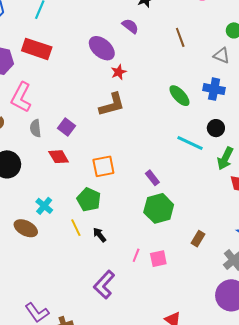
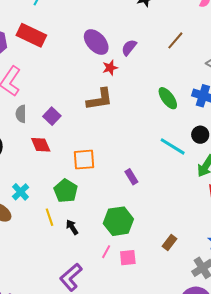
purple semicircle: (130, 26) -> (129, 47), moved, turned -96
brown line: (180, 37) -> (175, 40), turned 54
green hexagon: (159, 208) -> (118, 221), moved

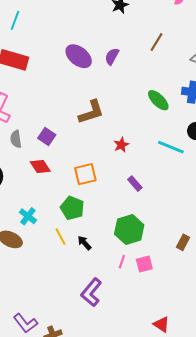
red star: (110, 68) -> (121, 145), moved

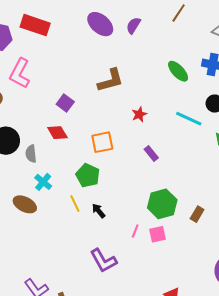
gray semicircle: (16, 139) -> (31, 154), moved
green hexagon: (129, 229) -> (162, 204), moved
purple L-shape: (91, 292) -> (103, 261), turned -72

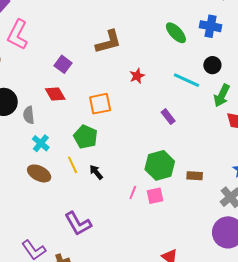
purple rectangle: (151, 154) -> (168, 117), moved
brown ellipse: (25, 204) -> (39, 173), moved
brown rectangle: (197, 214) -> (195, 176), turned 63
purple L-shape: (103, 261) -> (78, 224), moved

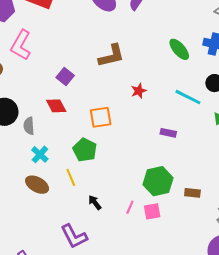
purple rectangle: (168, 117) -> (168, 133), turned -42
black arrow: (96, 172) -> (95, 203), moved

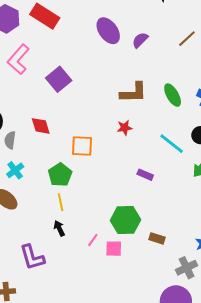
brown L-shape: (111, 56) -> (133, 93), moved
purple square: (65, 77) -> (59, 79), moved, size x1.4
yellow line: (71, 177) -> (61, 202), moved

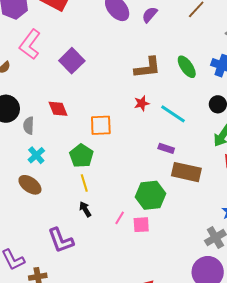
cyan line: (172, 144) -> (173, 114), moved
brown rectangle: (157, 238) -> (186, 172), moved, size x1.8

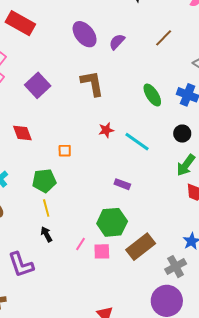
brown L-shape: (148, 68) -> (92, 83), moved, turned -96
orange square: (101, 125) -> (65, 151), size x0.6
purple rectangle: (166, 148) -> (122, 184), moved
green pentagon: (81, 156) -> (44, 181), turned 30
brown rectangle: (186, 172) -> (141, 247), moved, turned -52

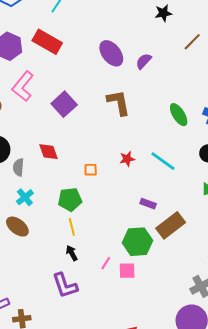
brown line: (164, 38) -> (192, 42), moved
red star: (106, 130) -> (127, 159), moved
brown rectangle: (141, 247) -> (171, 225), moved
purple L-shape: (21, 265) -> (65, 286), moved

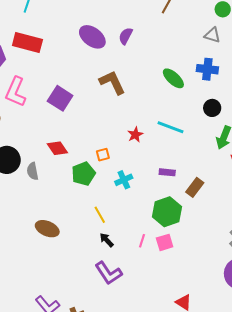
cyan cross: (25, 197) -> (124, 180), moved, turned 30
green pentagon: (70, 200) -> (83, 174), moved
brown rectangle: (171, 225) -> (195, 187), size x0.7

